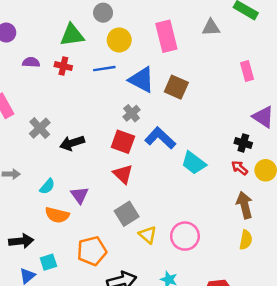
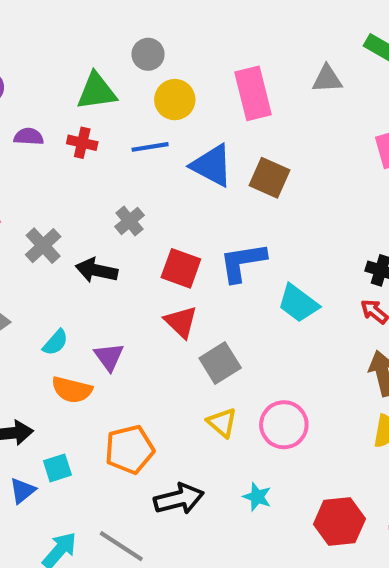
gray cross: (132, 113) -> (130, 221), moved
blue L-shape: (160, 138) -> (243, 262), turned -52
black arrow: (72, 143) -> (97, 270), turned 30
gray square: (127, 214) -> (220, 363), moved

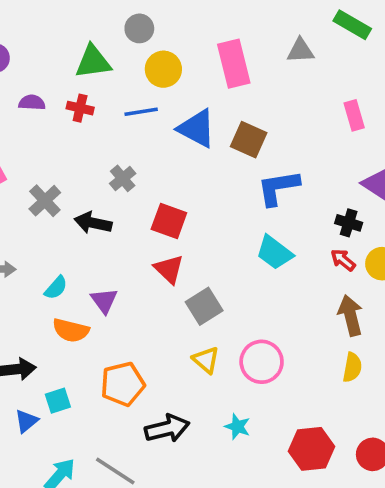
blue L-shape: (243, 262) -> (278, 188), moved

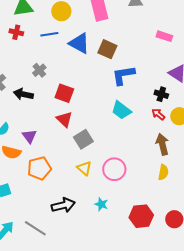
pink rectangle: (354, 115) -> (164, 36), turned -56
orange pentagon: (123, 384) -> (39, 168), moved

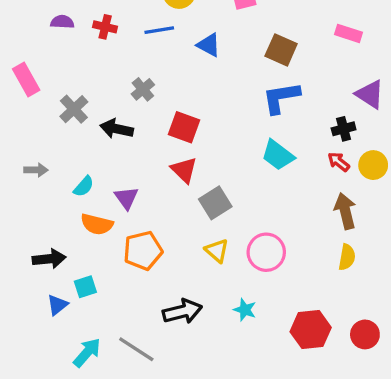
blue triangle: (79, 43) -> (209, 45), size x0.7
brown square: (107, 49) -> (281, 50), moved
black cross: (161, 94) -> (344, 129), turned -32

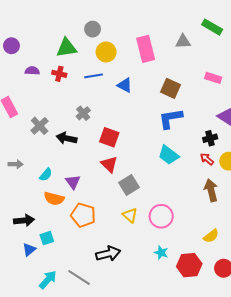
orange pentagon: (143, 251) -> (83, 215), turned 30
yellow semicircle: (347, 257) -> (211, 236), moved, turned 42
cyan star: (245, 310) -> (161, 253), moved

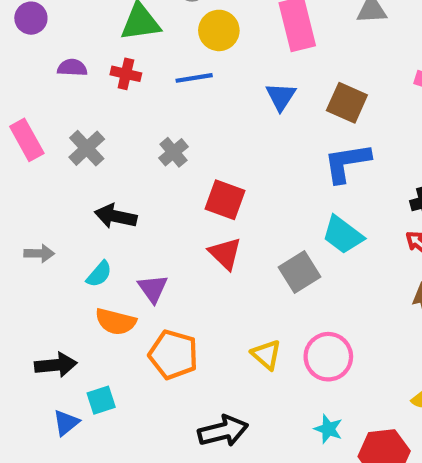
blue triangle: (125, 85) -> (281, 97), moved, turned 35
gray cross: (40, 126) -> (87, 148), moved
black arrow: (67, 138) -> (116, 216), moved
gray square: (129, 185) -> (299, 272), moved

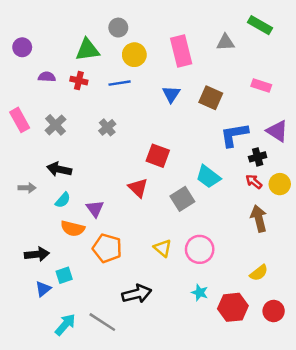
blue L-shape: (347, 163) -> (234, 135), moved
red square: (225, 200) -> (158, 156), moved
black arrow: (116, 216) -> (59, 169), moved

